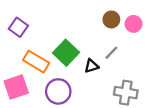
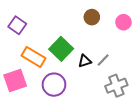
brown circle: (111, 19) -> (92, 17), moved
gray line: (111, 53) -> (103, 60), moved
gray cross: (126, 93) -> (116, 86), turned -30

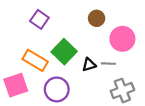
pink circle: (124, 22) -> (122, 39), moved, size x1.5
purple square: (17, 25) -> (39, 19), moved
gray line: (103, 60) -> (108, 64), turned 48

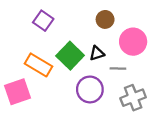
black triangle: (89, 65) -> (97, 53), moved
purple circle: (57, 89) -> (90, 89), moved

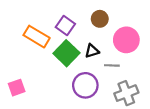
purple square: (43, 21) -> (65, 25), moved
orange rectangle: (39, 65) -> (37, 37), moved
pink square: (18, 92) -> (17, 88), size x0.7

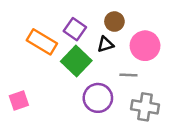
black triangle: (92, 51) -> (106, 44), moved
gray cross: (126, 93) -> (145, 107), turned 30

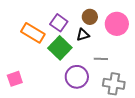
pink circle: (145, 46) -> (117, 24), moved

